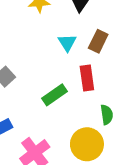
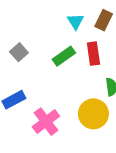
green rectangle: (55, 95) -> (64, 56), moved

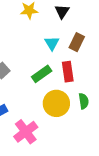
yellow circle: (93, 114) -> (56, 103), moved

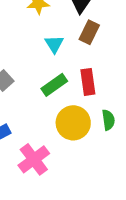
brown rectangle: (77, 42) -> (89, 32), moved
cyan triangle: (52, 43) -> (54, 44), moved

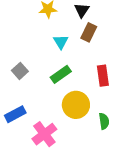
red rectangle: (88, 82) -> (103, 76), moved
green semicircle: (108, 120) -> (104, 121), moved

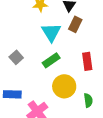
cyan triangle: (61, 42) -> (51, 32), size x1.5
blue rectangle: (15, 114) -> (12, 94), turned 30

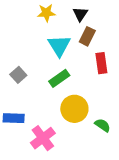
red rectangle: (87, 61) -> (101, 63), moved
green semicircle: (88, 100) -> (103, 125), turned -48

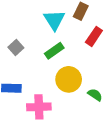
red rectangle: (101, 63) -> (94, 36), turned 42
pink cross: (43, 138) -> (39, 107), turned 35

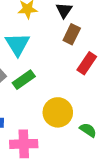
cyan triangle: (54, 20) -> (17, 44), moved
green rectangle: (54, 51) -> (24, 80), moved

